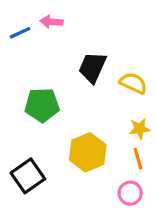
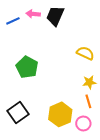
black trapezoid: (92, 67) -> (55, 16), moved
green pentagon: (42, 105) -> (27, 67), turned 30
yellow hexagon: (88, 152) -> (60, 114), moved

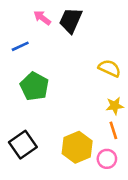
pink arrow: (33, 14) -> (42, 18), turned 32
blue line: (13, 21) -> (20, 46), moved

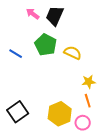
blue line: (20, 46) -> (16, 54), moved, turned 56
yellow semicircle: (110, 68) -> (73, 53), moved
green pentagon: (34, 86) -> (46, 45), moved

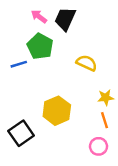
green pentagon: (46, 45) -> (40, 46), moved
blue line: (16, 54) -> (19, 64), turned -48
yellow hexagon: (60, 114) -> (57, 111), moved

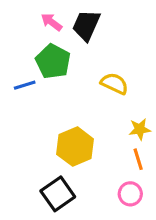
black square: (21, 133) -> (58, 194), moved

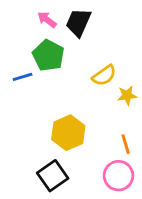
yellow semicircle: (115, 84) -> (104, 75), turned 120
yellow star: (140, 129) -> (127, 95), moved
pink circle: (130, 194) -> (118, 176), size x1.4

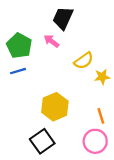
pink arrow: (47, 20) -> (51, 41), moved
green pentagon: (48, 55) -> (19, 46), moved
blue line: (23, 77) -> (18, 71), moved

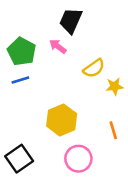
black square: (42, 141) -> (19, 159), moved
pink circle: (95, 141) -> (78, 159), moved

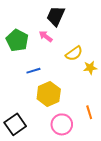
blue line: (20, 80) -> (33, 71), moved
orange line: (113, 130) -> (89, 112), moved

